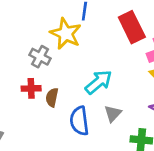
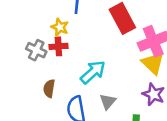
yellow star: (66, 34) -> (60, 27), size x0.6
red cross: (31, 88) -> (58, 46), moved

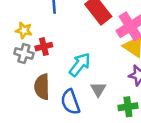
yellow star: (60, 27) -> (24, 30), moved
brown semicircle: (49, 88) -> (42, 87), size x1.5

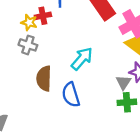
red cross: (44, 47) -> (43, 16), moved
gray triangle: (98, 89) -> (123, 82), moved

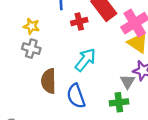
red cross: (43, 16) -> (79, 22), moved
green cross: (127, 102) -> (119, 102), moved

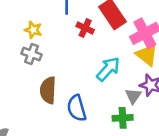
red cross: (79, 22) -> (85, 28), turned 35
cyan arrow: (85, 60) -> (108, 69), moved

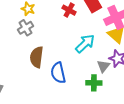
gray cross: (32, 54) -> (25, 28), turned 35

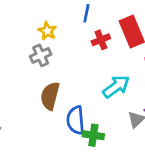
red cross: (69, 10) -> (101, 40), turned 32
green cross: (94, 83) -> (93, 135), moved

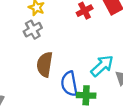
cyan arrow: (116, 87) -> (102, 66), moved

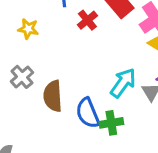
gray cross: (33, 30) -> (22, 77), moved

